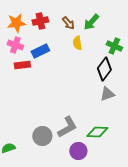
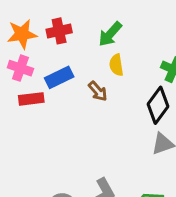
green arrow: (91, 22) -> (110, 34), moved
brown arrow: (68, 23) -> (98, 91), moved

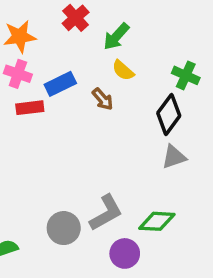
red cross: (59, 31) -> (76, 18), moved, turned -30
yellow semicircle: (116, 65) -> (123, 70), turned -40

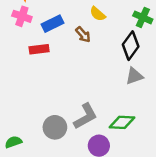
red rectangle: (30, 108) -> (39, 49), moved

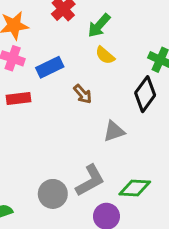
brown arrow: (83, 35) -> (83, 94), moved
red rectangle: (39, 49) -> (19, 99), moved
gray triangle: (134, 76) -> (114, 131), moved

